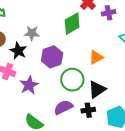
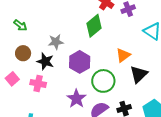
purple star: (29, 85) -> (76, 99), moved
black triangle: (97, 89) -> (139, 74), moved

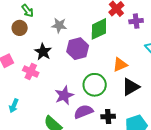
gray star: (56, 42) -> (59, 25), moved
brown circle: (23, 53) -> (20, 28), moved
purple hexagon: (80, 62) -> (78, 49), moved

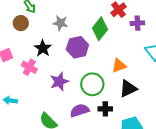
green diamond: (99, 29) -> (100, 29), turned -30
purple star: (64, 95) -> (59, 82), moved
cyan arrow: (14, 106) -> (10, 100), turned 72
black cross: (108, 117) -> (105, 109), moved

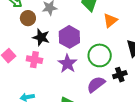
brown circle: (21, 23) -> (28, 18), moved
purple hexagon: (77, 47) -> (69, 37), moved
orange triangle: (119, 66) -> (110, 20), moved

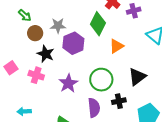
purple hexagon: (69, 37) -> (73, 43), moved
purple semicircle: (96, 84) -> (94, 108), turned 114

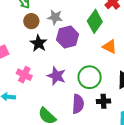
orange triangle: (116, 46) -> (110, 47), turned 49
pink cross: (36, 75) -> (24, 75), moved
purple star: (68, 83) -> (56, 76), turned -30

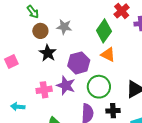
purple hexagon: (68, 37) -> (79, 63), moved
orange triangle: (110, 47) -> (108, 55), moved
pink cross: (24, 75) -> (44, 90), moved, turned -35

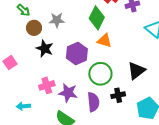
purple star: (66, 86) -> (68, 93), moved

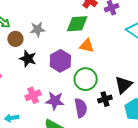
green diamond: (97, 18) -> (77, 24), turned 65
black triangle: (136, 71) -> (123, 85), moved

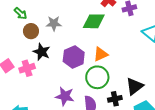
orange triangle: (87, 46) -> (101, 54), moved, turned -42
pink cross: (33, 95) -> (27, 68), moved

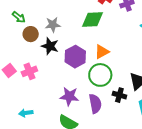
black star: (42, 52) -> (50, 46), moved
black cross: (115, 99) -> (119, 95), turned 32

